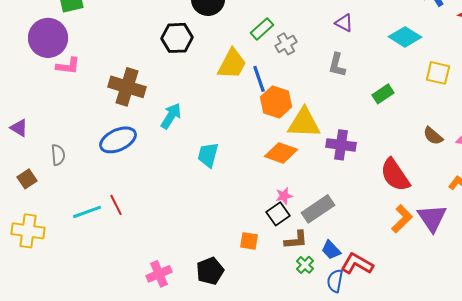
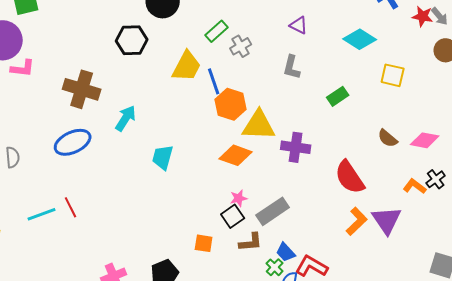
green cross: (305, 265) -> (275, 267), moved

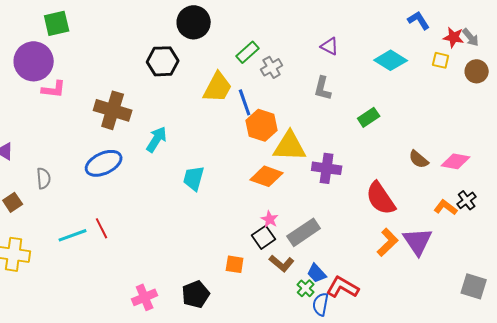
yellow square: (393, 75) -> (441, 60), moved, size x0.7
pink star: (239, 198) -> (270, 219), turned -30
brown L-shape: (251, 242) -> (282, 263), turned 45

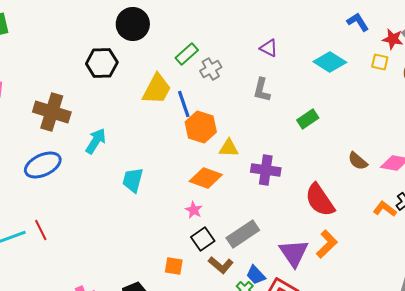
yellow triangle: (290, 146) -> (229, 148), size x0.6
pink star: (270, 219) -> (194, 210), moved
purple triangle: (418, 241) -> (294, 253), moved

